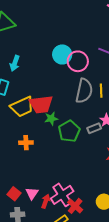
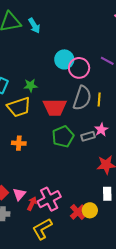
cyan arrow: (15, 63) -> (34, 26), moved, turned -56
red trapezoid: (41, 104) -> (55, 107), moved
green star: (51, 119) -> (31, 85), moved
red cross: (75, 206) -> (78, 212), moved

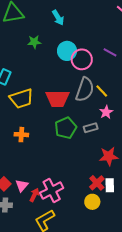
cyan arrow: (34, 26) -> (58, 18), moved
green star: (31, 85) -> (34, 42), moved
yellow line: (99, 100) -> (102, 91), turned -48
pink star: (101, 130) -> (106, 112), moved
red cross: (78, 212) -> (97, 183), moved

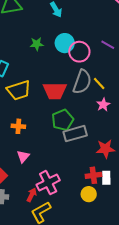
green star: (34, 42) -> (37, 44), moved
gray rectangle: (91, 128) -> (75, 134), moved, size x1.6
red cross: (97, 183) -> (93, 175), turned 35
pink triangle: (22, 186) -> (23, 156), moved
red arrow: (34, 195) -> (32, 195), moved

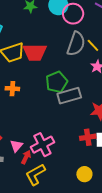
red trapezoid: (55, 91) -> (35, 52), moved
pink triangle: (23, 156) -> (16, 146), moved
yellow circle: (89, 194) -> (84, 174), moved

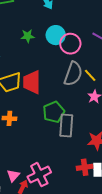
red trapezoid: (35, 52) -> (32, 82), turned 90
gray rectangle: (69, 96) -> (66, 126), turned -70

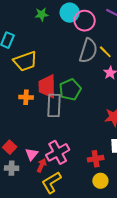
red trapezoid: (32, 82) -> (47, 86), moved
gray rectangle: (66, 126) -> (54, 105), moved
red cross: (85, 167) -> (96, 159), moved

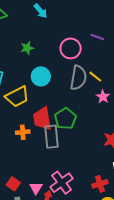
cyan circle: (70, 13) -> (41, 76), moved

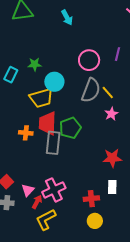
purple line: (97, 37) -> (118, 54), turned 72
green star: (27, 48) -> (35, 64), moved
yellow trapezoid: (17, 97) -> (41, 98), moved

